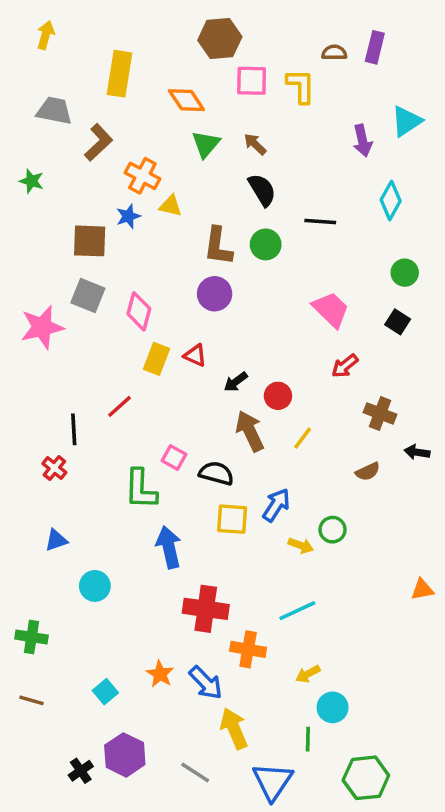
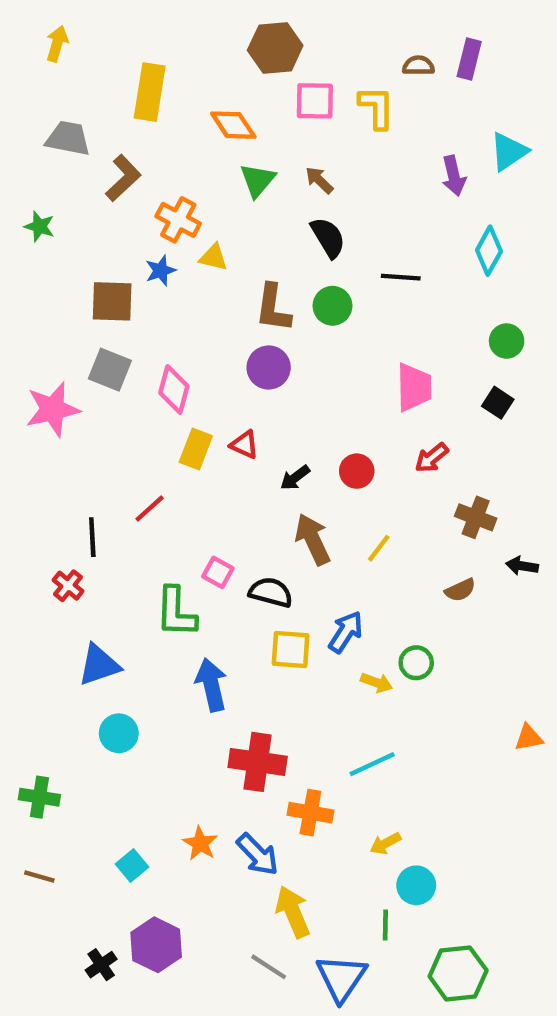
pink trapezoid: (331, 310) -> (414, 387), turned 45
red circle: (278, 396) -> (357, 471), moved
blue triangle: (56, 540) -> (99, 665), moved, size x1.5
gray line: (195, 773) -> (269, 967), moved

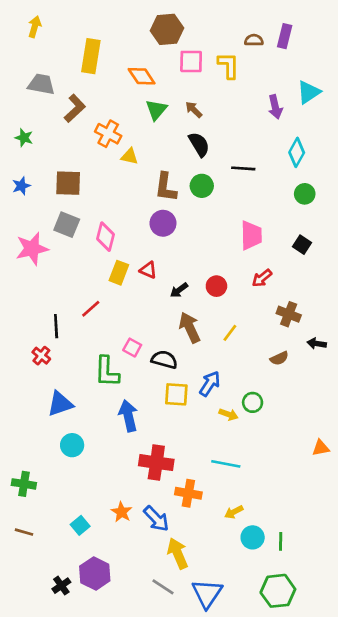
blue star: (161, 271) -> (21, 186), moved
green circle: (507, 341) -> (305, 194), moved
cyan line: (372, 764) -> (226, 464), turned 36
green line: (385, 925) -> (281, 541), moved

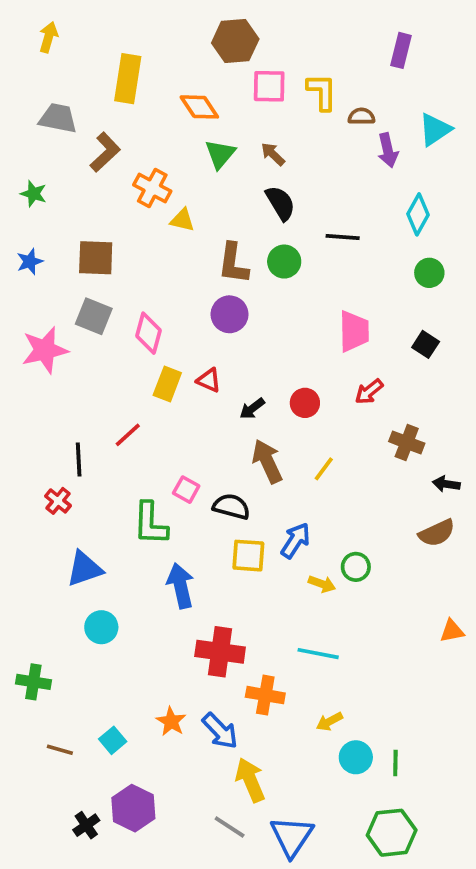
brown semicircle: (254, 40) -> (361, 116), moved
brown semicircle: (279, 358) -> (437, 533), moved, size x1.4
brown line: (24, 532) -> (60, 750), moved

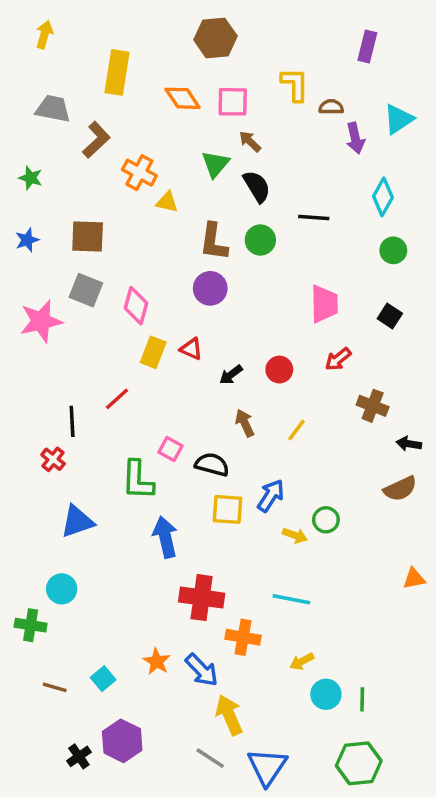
pink square: (269, 86) -> (233, 102), moved
green triangle: (220, 154) -> (215, 164), moved
brown arrow: (267, 461) -> (245, 423), size x0.7
cyan circle: (101, 627) -> (62, 589), moved

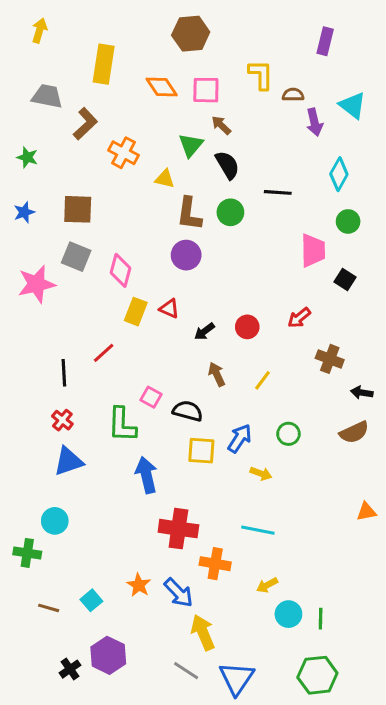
cyan triangle: (398, 119) -> (353, 105), turned -48
yellow triangle: (167, 202) -> (165, 179), moved
pink trapezoid: (324, 304) -> (313, 251), moved
red cross: (53, 459) -> (62, 420), moved
green circle: (326, 520) -> (288, 434), moved

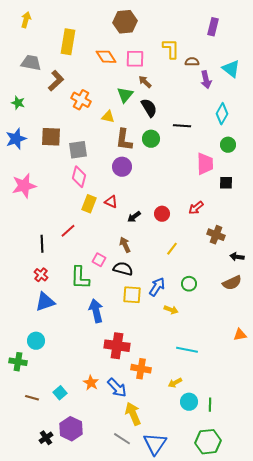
blue star: (24, 212) -> (16, 139), size x1.5
gray square: (76, 257) -> (78, 150), moved, turned -30
black square: (345, 280) -> (226, 183), turned -32
brown arrow: (217, 374) -> (125, 245), moved
cyan line: (258, 530) -> (187, 350), moved

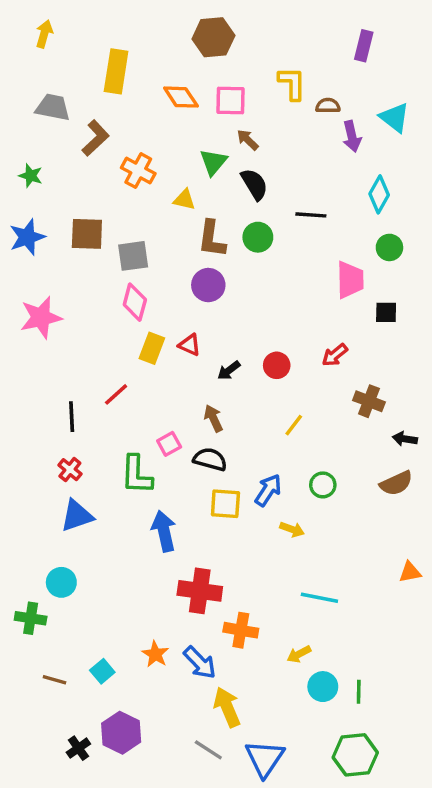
pink square: (99, 260) -> (169, 444), turned 32

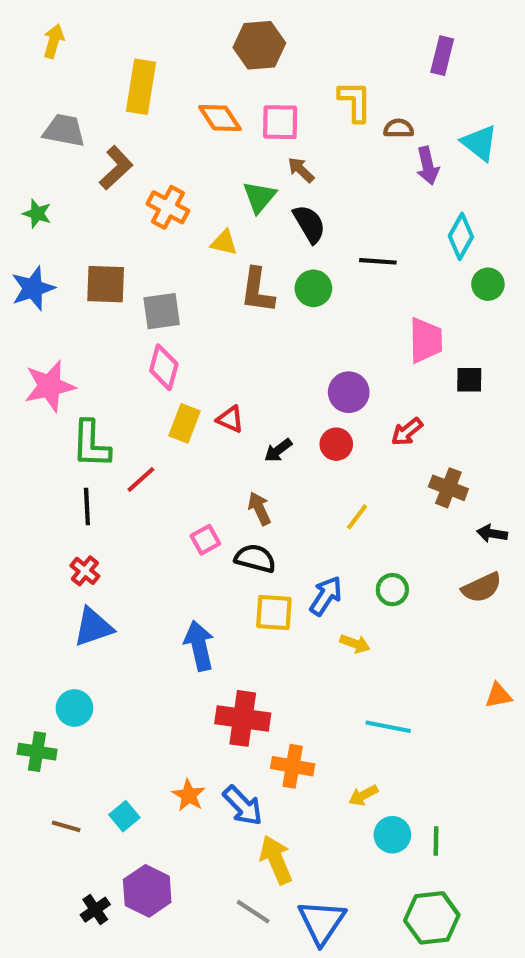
green circle: (389, 247) -> (488, 284), moved
purple circle: (208, 285) -> (349, 392), moved
green L-shape: (137, 475) -> (91, 444), moved

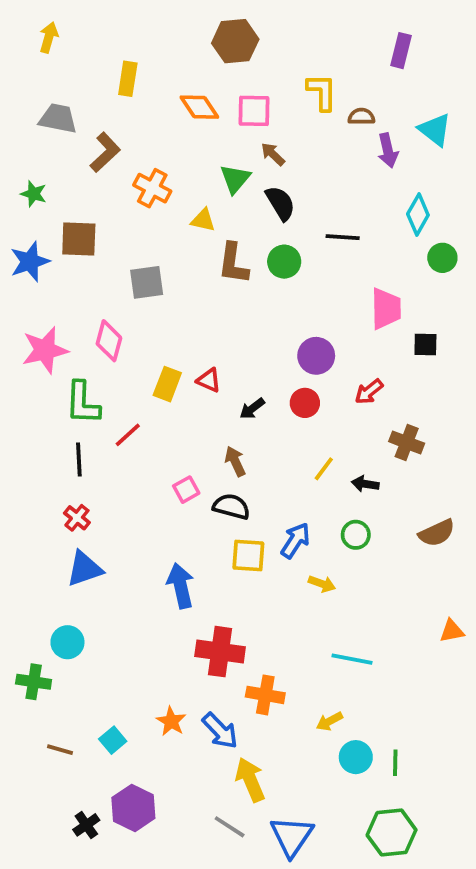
yellow rectangle: (141, 87) -> (128, 79), size x0.7
brown square: (106, 284) -> (79, 239), moved
pink diamond: (164, 367) -> (109, 341), moved
black arrow: (492, 533) -> (365, 484), moved

